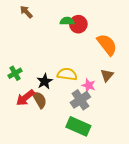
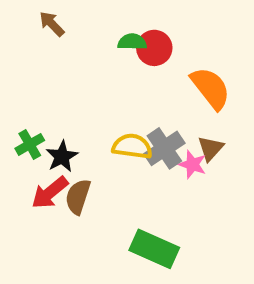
black star: (45, 81) -> (62, 156), moved
pink star: (89, 85) -> (192, 164), moved
brown semicircle: (40, 100) -> (78, 197), turned -132
gray cross: (80, 100) -> (164, 148), moved

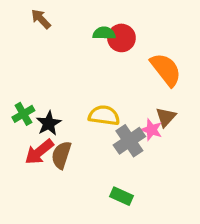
gray cross: (164, 148) -> (129, 141), moved
green rectangle: (154, 249) -> (121, 196), size x0.6

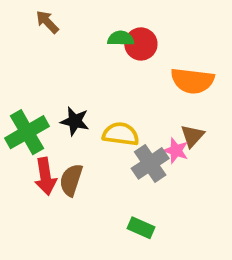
orange semicircle: (166, 70) -> (192, 81), turned 135
green cross: (23, 114) -> (27, 132), size x1.6
black star: (49, 123) -> (75, 121), moved, turned -30
red arrow: (39, 152) -> (45, 176), turned -60

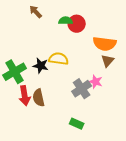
brown arrow: (47, 22) -> (36, 12), moved
yellow semicircle: (121, 134) -> (59, 59), moved
brown triangle: (192, 136) -> (108, 61), moved
brown semicircle: (71, 180) -> (39, 98), turned -30

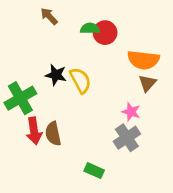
yellow semicircle: (59, 59) -> (80, 80), turned 54
black star: (41, 66) -> (56, 75), moved
gray cross: (82, 89) -> (127, 138), moved
green rectangle: (77, 124) -> (94, 171), moved

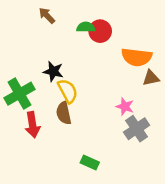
yellow semicircle: (80, 80) -> (68, 91), moved
brown triangle: (147, 83) -> (151, 78), moved, turned 36
brown semicircle: (53, 134) -> (64, 113), moved
gray cross: (127, 138) -> (137, 129), moved

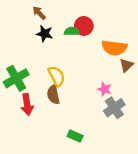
green semicircle: (86, 27) -> (72, 31), moved
black star: (53, 71) -> (45, 34), moved
brown triangle: (151, 78) -> (126, 65), turned -32

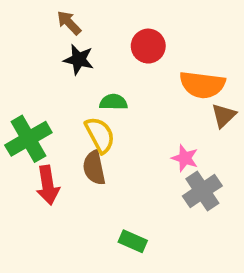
green semicircle: (72, 31) -> (113, 102), moved

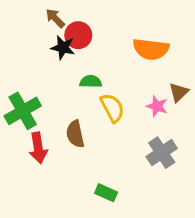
red circle: (148, 46) -> (78, 35), moved
orange semicircle: (202, 85) -> (151, 49), moved
yellow semicircle: (100, 135) -> (112, 108), moved
pink star: (185, 158) -> (157, 106), moved

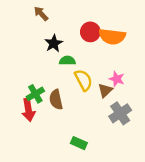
red circle: (78, 35) -> (90, 32), moved
black star: (63, 48) -> (54, 43), moved, turned 30
brown triangle: (179, 92) -> (105, 90), moved
green cross: (23, 111) -> (35, 94), moved, size x0.7

